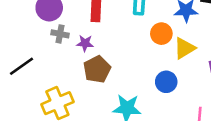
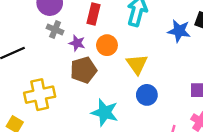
orange circle: (161, 34) -> (107, 45), moved
yellow triangle: (185, 48) -> (137, 64), moved, turned -45

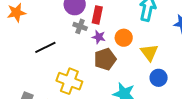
red rectangle: (93, 14) -> (97, 15), moved
yellow cross: (40, 95) -> (69, 81), turned 35

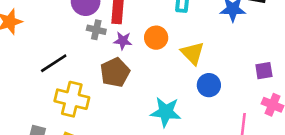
brown pentagon: (105, 59) -> (115, 72), moved
yellow cross: (69, 81) -> (72, 99), moved

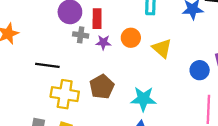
black line: (54, 63) -> (47, 65), turned 45
brown pentagon: (115, 72) -> (102, 87), moved
blue circle: (209, 85) -> (200, 70), moved

